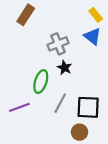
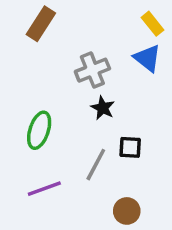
green ellipse: (41, 82) -> (39, 130), moved
purple line: (19, 107) -> (44, 189), moved
black square: (88, 107) -> (130, 147), moved, size x0.6

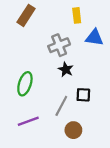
yellow rectangle: (153, 24) -> (77, 15), moved, turned 32
blue triangle: (147, 58) -> (94, 37), turned -30
brown circle: (127, 211) -> (73, 130), moved

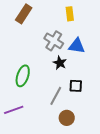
blue triangle: (94, 37) -> (77, 46), moved
gray cross: (59, 45) -> (54, 41), turned -36
purple line: (28, 121) -> (14, 110), moved

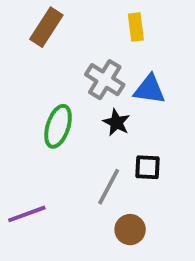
green ellipse: (23, 76) -> (58, 126), moved

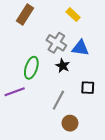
yellow rectangle: (136, 27) -> (73, 15), turned -40
black square: (148, 167) -> (88, 88), moved
purple line: (27, 214) -> (15, 92), moved

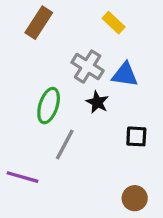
purple line: (15, 92) -> (23, 177), moved, turned 36
gray line: (58, 100) -> (65, 145), moved
brown circle: (70, 123) -> (135, 198), moved

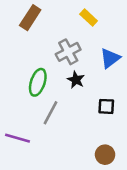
gray cross: (88, 67) -> (68, 52), turned 30
blue triangle: (125, 75) -> (110, 58), moved, turned -45

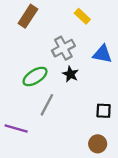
blue triangle: (110, 58) -> (102, 54), turned 48
green ellipse: (38, 82) -> (35, 76), turned 40
black square: (106, 106) -> (104, 111), moved

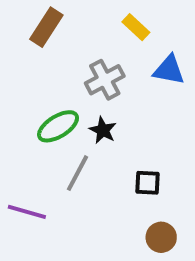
blue triangle: (102, 54) -> (169, 70), moved
black star: (70, 74) -> (103, 130), moved
black square: (104, 111) -> (148, 183), moved

